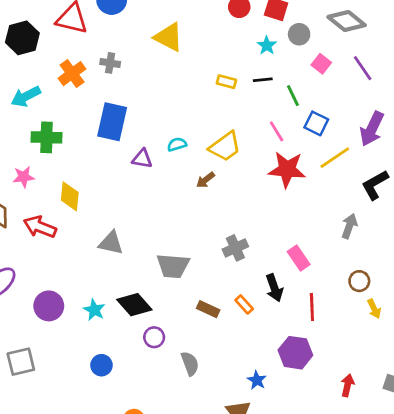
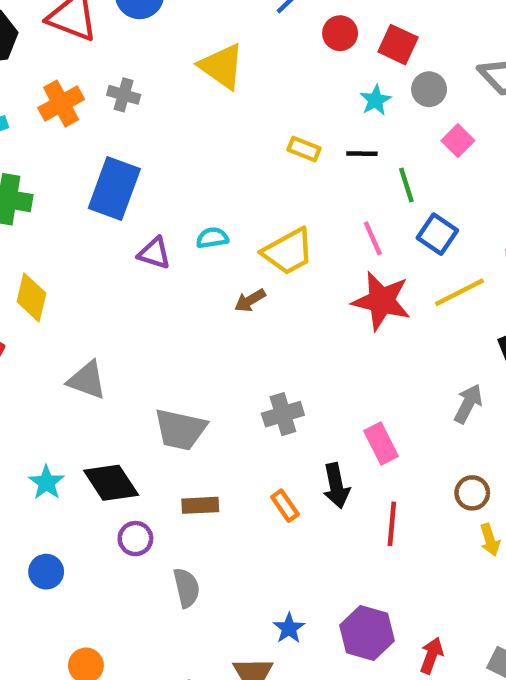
brown rectangle: (208, 309) -> (200, 505), moved, turned -35
purple hexagon: (295, 353) -> (367, 633), moved

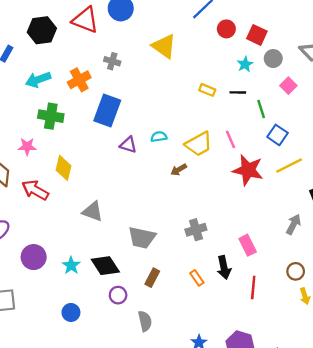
orange cross: (61, 104) -> (79, 80), moved
pink line: (373, 238) -> (230, 139), moved
brown rectangle: (200, 505) -> (152, 278), turned -60

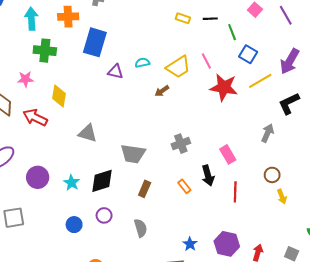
cyan arrow: (38, 80) -> (31, 19), turned 110
orange cross: (79, 80) -> (68, 17), turned 30
black diamond: (105, 266) -> (102, 181), turned -70
purple circle: (118, 295) -> (104, 215), moved

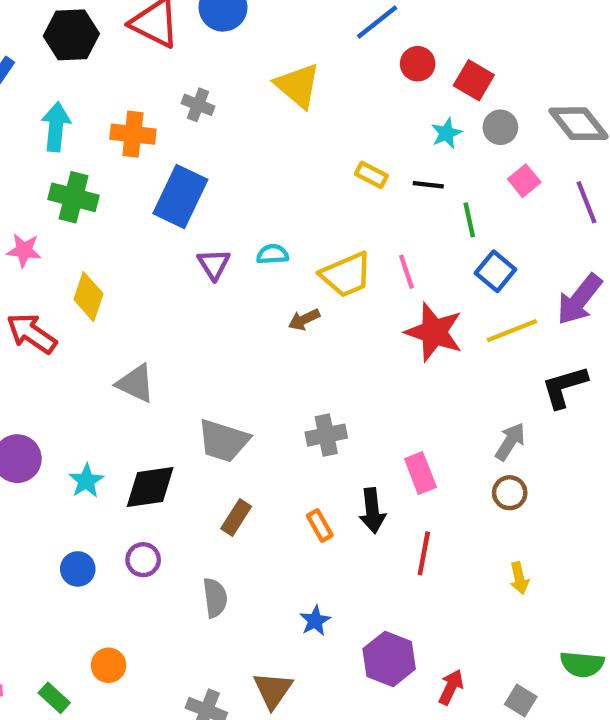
purple triangle: (116, 72) -> (214, 264), turned 35
brown circle: (272, 175) -> (510, 493), moved
blue star: (190, 244) -> (315, 621), moved

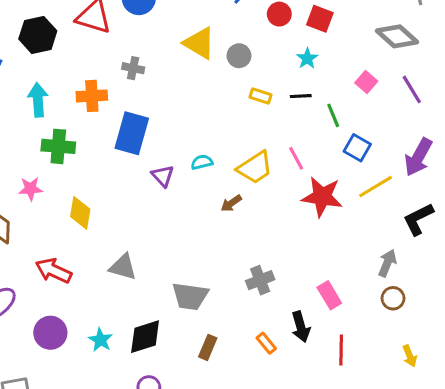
gray circle: (500, 127) -> (239, 56), moved
red arrow: (32, 333) -> (54, 271), moved

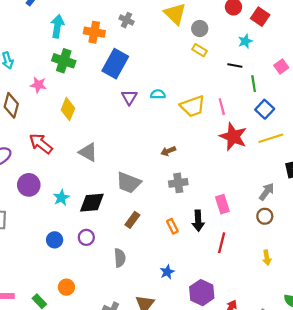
yellow rectangle: (261, 96) -> (200, 50), moved
brown arrow: (231, 203) -> (168, 151), moved

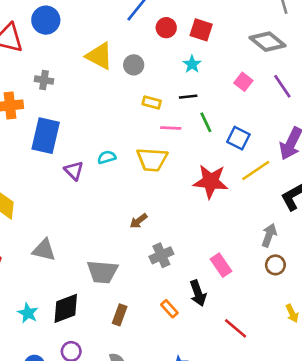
yellow rectangle: (200, 50) -> (152, 102), moved
green line: (254, 84) -> (206, 122), moved
yellow trapezoid: (193, 106) -> (152, 160), turned 40
pink line: (222, 107) -> (171, 128), moved, turned -56
red line: (222, 243) -> (236, 328), moved, turned -48

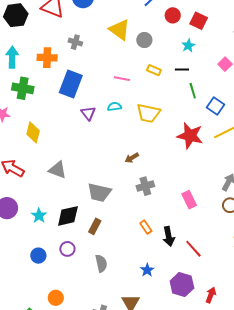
pink line: (171, 128) -> (122, 79), moved
black arrow: (198, 293) -> (169, 236), moved
brown rectangle: (120, 315) -> (95, 226), moved

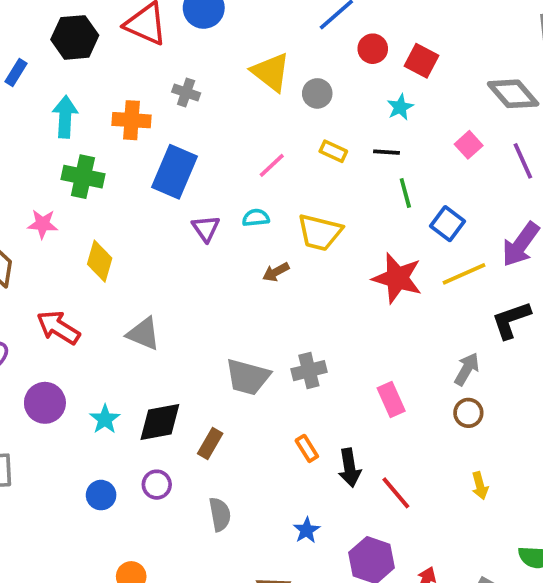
pink line: (122, 79) -> (272, 165), turned -56
brown arrow: (132, 158) -> (276, 272), moved
gray trapezoid: (99, 192) -> (248, 377), moved

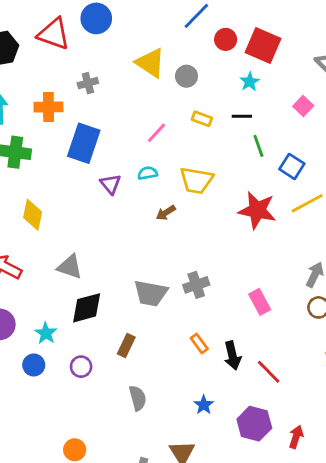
red square: (422, 61) -> (263, 46), size x1.4
gray cross: (186, 92) -> (88, 83), turned -30
black diamond: (160, 422) -> (87, 308), moved
purple circle: (157, 485) -> (81, 367), moved
blue circle: (101, 495) -> (34, 365), moved

